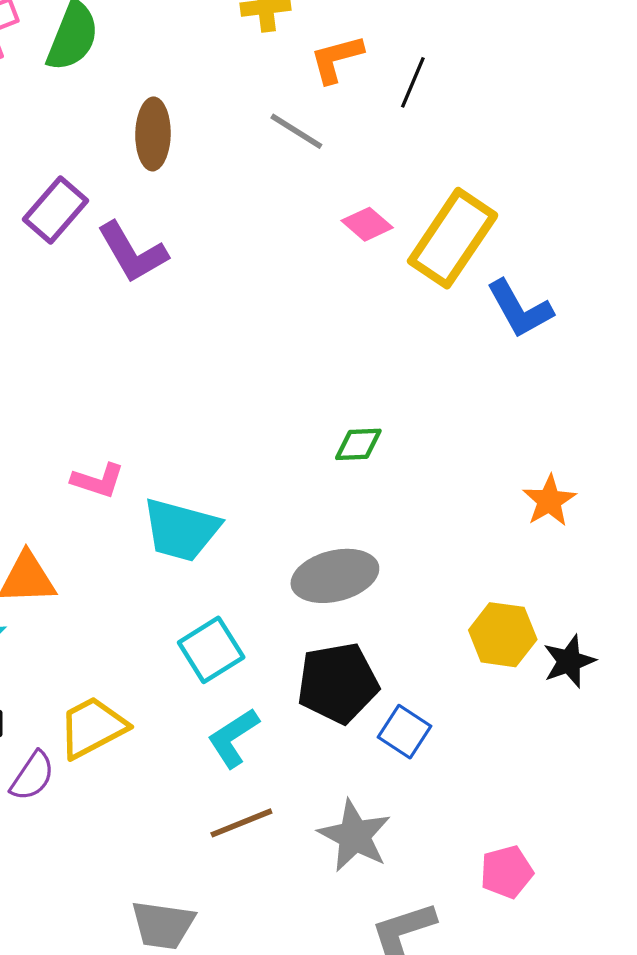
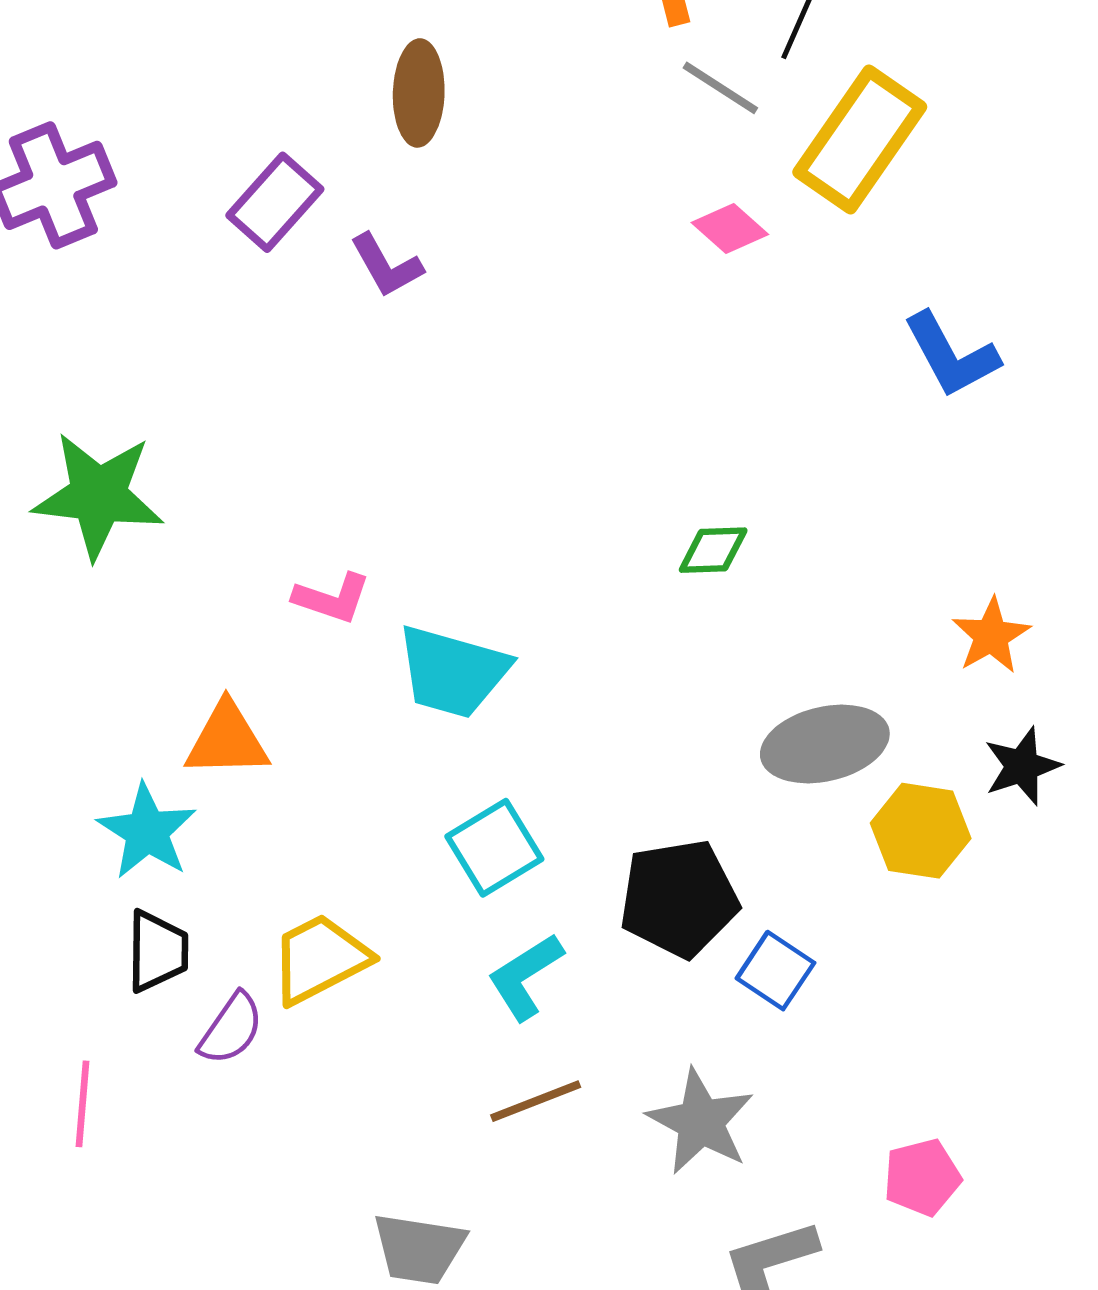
gray line: (296, 131) -> (720, 88), moved
yellow rectangle: (453, 238) -> (860, 140), moved
purple L-shape: (132, 252) -> (386, 266), size x0.7
gray ellipse: (335, 576) -> (825, 744), moved
black star: (569, 661) -> (1022, 766), moved

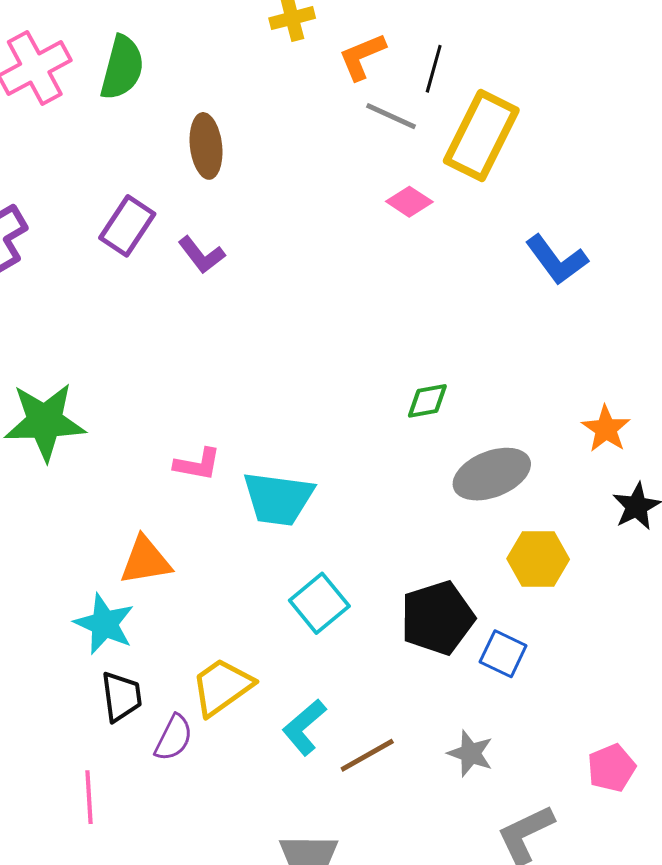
gray ellipse: (825, 744) -> (492, 474), moved
yellow hexagon: (921, 831) -> (538, 559), moved
cyan L-shape: (525, 976) -> (304, 727), moved
gray star: (701, 1122) -> (470, 753), size x0.7

